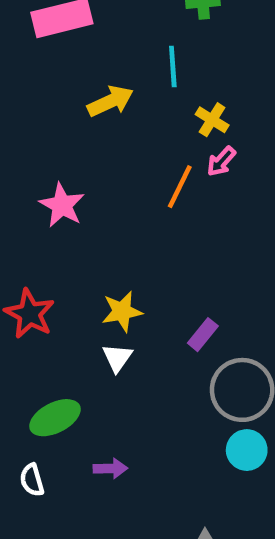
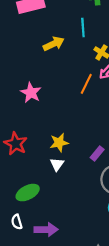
purple arrow: (110, 468) -> (46, 229), moved, size x1.5

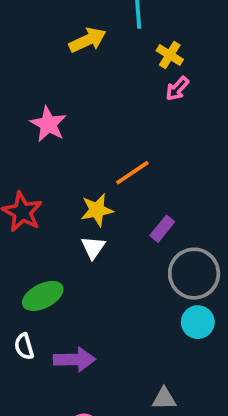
orange line: (86, 84) -> (132, 173), moved, turned 30

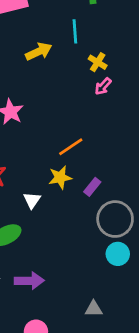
yellow star: (97, 210) -> (60, 177), moved
white triangle: (93, 247) -> (32, 200), moved

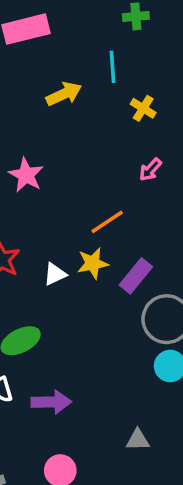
pink arrow: (103, 86) -> (150, 170), moved
purple rectangle: (92, 187) -> (136, 276), size x1.4
white triangle: (32, 200) -> (55, 274), moved, turned 30

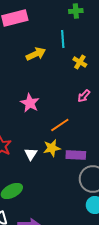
pink star: (26, 175) -> (30, 103), moved
white triangle: (55, 274) -> (31, 154), turned -32
purple rectangle: (136, 276) -> (76, 155), turned 54

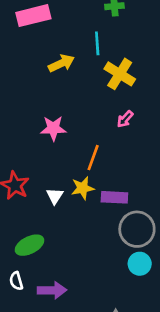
yellow cross: (80, 62) -> (120, 74), size x1.6
pink star: (30, 103) -> (53, 128), turned -30
orange line: (60, 125) -> (93, 158), turned -36

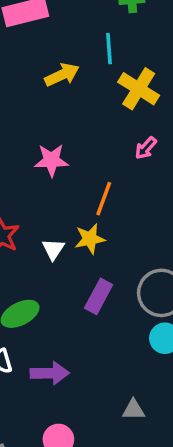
purple rectangle: (114, 197) -> (99, 296), moved, turned -65

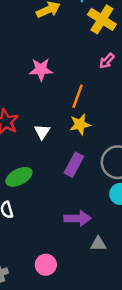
yellow star: (90, 239) -> (80, 124), moved
purple arrow: (50, 373) -> (78, 218), moved

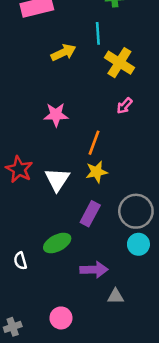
white triangle: (42, 132) -> (57, 179), size x1.5
green ellipse: (19, 177) -> (57, 243), moved

